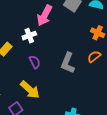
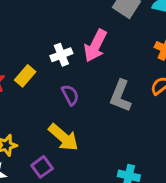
pink arrow: (45, 15) -> (95, 46), moved

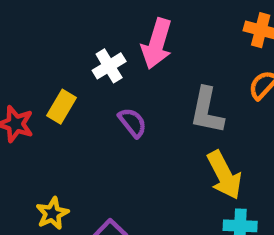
yellow arrow: (63, 137) -> (224, 175), moved, turned 32

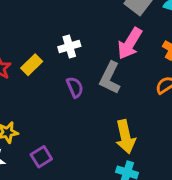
pink arrow: (157, 44) -> (130, 43), moved
gray L-shape: (207, 111) -> (110, 78), moved

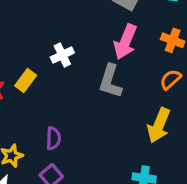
purple semicircle: (75, 87) -> (53, 138), moved, turned 35
yellow arrow: (125, 137) -> (159, 125), moved, turned 44

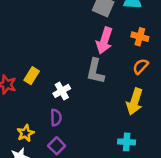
white cross: (62, 55) -> (62, 91), moved

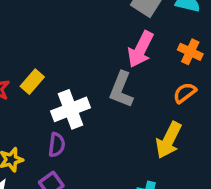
white cross: (62, 91) -> (70, 109), size x1.5

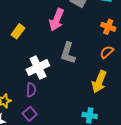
pink arrow: (141, 49) -> (57, 20), moved
yellow rectangle: (32, 82) -> (18, 31), moved

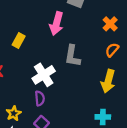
orange cross: (108, 27) -> (110, 24), turned 32

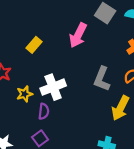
gray L-shape: (72, 56) -> (102, 79), moved
yellow star: (14, 113) -> (25, 94), moved

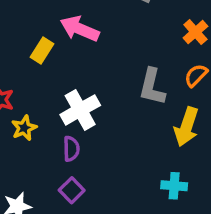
pink arrow: (78, 35) -> (80, 29), moved, turned 95
yellow star: (25, 94) -> (24, 128), moved

